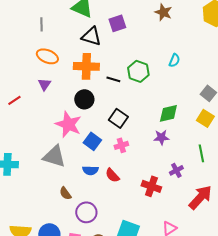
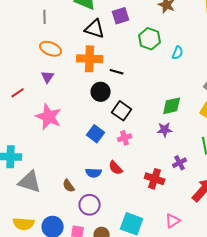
green hexagon: (138, 71) -> (150, 39), moved
black circle: (84, 99) -> (101, 92), moved
pink star: (68, 124) -> (49, 117), moved
gray triangle: (54, 156) -> (30, 182), moved
blue semicircle: (90, 170) -> (94, 173), moved

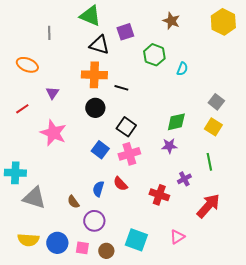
orange ellipse: (51, 49) -> (27, 65), moved
black circle: (101, 92) -> (95, 108), moved
pink cross: (125, 138) -> (129, 154), size x1.5
blue semicircle: (94, 173) -> (98, 189), turned 105

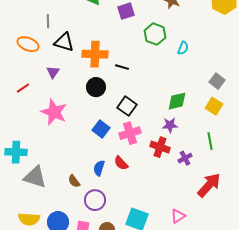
gray line: (49, 33) -> (48, 21), moved
black triangle: (99, 45) -> (64, 42), moved
red cross: (159, 195) -> (160, 147), moved

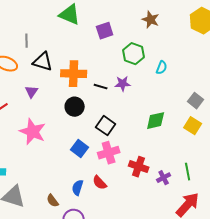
purple star: (170, 125) -> (123, 84), moved
green line: (210, 141) -> (188, 172), moved

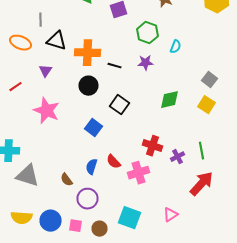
purple star: (123, 84) -> (146, 63), moved
pink cross: (109, 153) -> (138, 173), moved

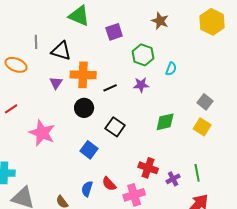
black triangle: (56, 41) -> (61, 51), moved
black line: (114, 66) -> (110, 88), turned -40
purple triangle: (46, 71) -> (56, 83), moved

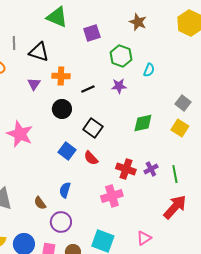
orange cross: (83, 75) -> (61, 76), size x0.7
purple cross: (173, 179) -> (151, 169), moved
red semicircle: (109, 184) -> (91, 158), moved

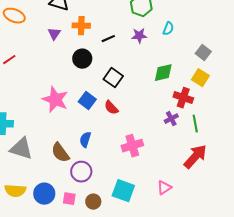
cyan semicircle: (149, 70) -> (168, 29), moved
pink star: (20, 134) -> (55, 100), moved
red cross: (126, 169) -> (183, 98), moved
brown semicircle: (40, 203) -> (60, 153), size x1.5

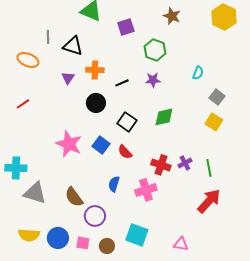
cyan semicircle: (168, 29) -> (198, 73), moved
green diamond: (163, 73) -> (164, 117), moved
red cross: (183, 98) -> (161, 165), moved
blue semicircle: (85, 140) -> (114, 184), moved
pink triangle: (164, 188) -> (181, 244), moved, turned 42

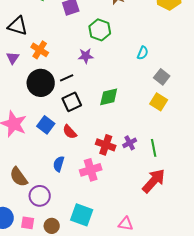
orange cross: (95, 70) -> (40, 50), turned 30
purple star: (153, 80) -> (86, 56), moved
black line: (122, 83) -> (67, 78), moved
black circle: (96, 103) -> (41, 83), size x1.4
black square: (127, 122) -> (72, 102), turned 30

